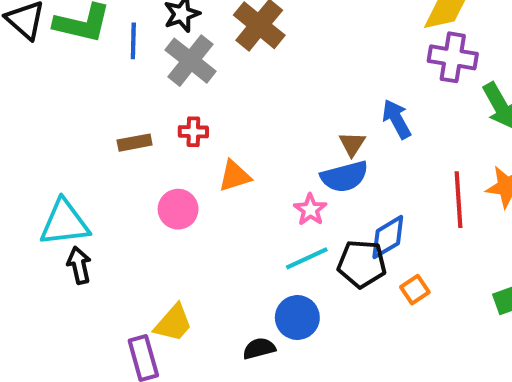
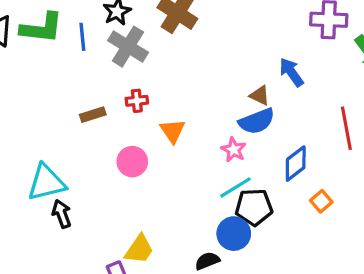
brown triangle: (352, 144) -> (260, 95), turned -30
orange triangle: (235, 176) -> (173, 131), turned -40
black pentagon: (362, 264) -> (254, 207), moved

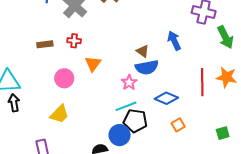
brown triangle: (260, 95) -> (143, 51), moved
blue diamond: (296, 164) -> (166, 98), turned 50
yellow trapezoid: (139, 249) -> (59, 114), moved

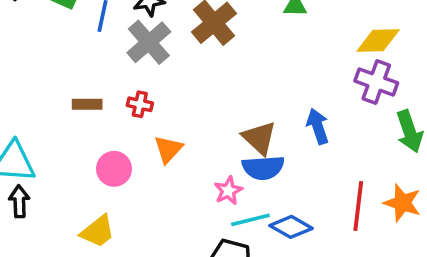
brown triangle: (143, 51) -> (259, 138), size x1.5
cyan line: (126, 106) -> (250, 220), moved

